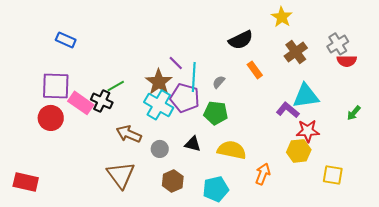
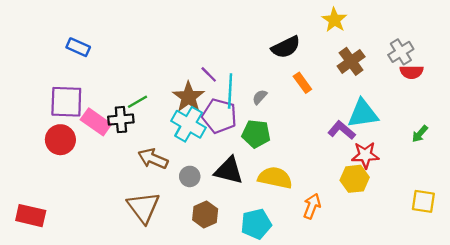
black cross: (102, 101) -> (121, 120), turned -30
black triangle: (193, 144) -> (229, 171), size x1.5
yellow square: (333, 175) -> (423, 201), moved

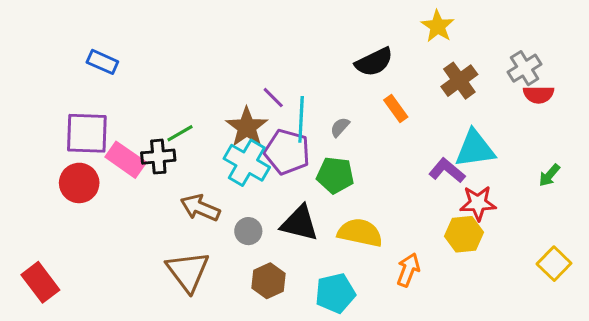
yellow square: (423, 201) -> (554, 264), turned 35
red rectangle: (31, 216) -> (40, 282), turned 40

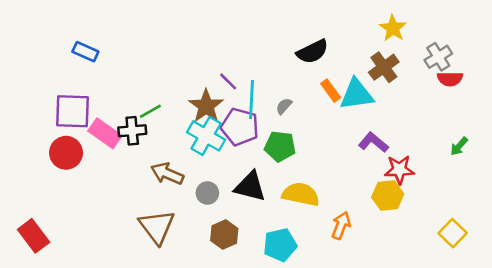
yellow star: (438, 26) -> (393, 28), moved
cyan triangle: (475, 149) -> (357, 94), moved
yellow square: (554, 264) -> (453, 233), moved

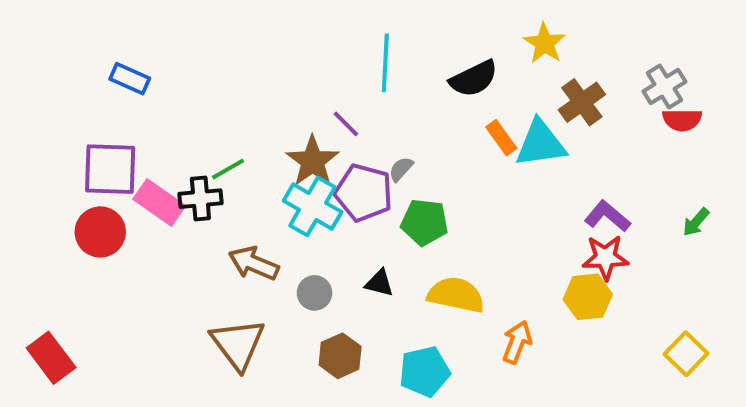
yellow star: (393, 28) -> (544, 43), moved
cyan line: (252, 100) -> (385, 63), moved
gray semicircle: (284, 106) -> (401, 169), moved
purple L-shape: (373, 142) -> (607, 216), moved
black triangle: (250, 187) -> (379, 283), size x0.6

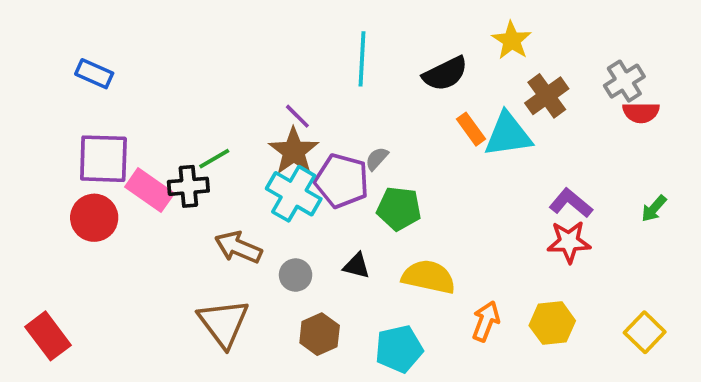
blue rectangle: (130, 79) -> (94, 74), moved
purple line: (346, 124) -> (297, 116), moved
yellow hexagon: (588, 297) -> (552, 323), moved

